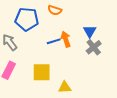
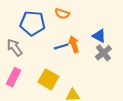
blue triangle: (90, 31) -> (99, 36), turned -32
yellow square: (42, 72) -> (48, 79), turned 30

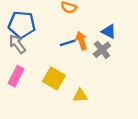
blue pentagon: (33, 23) -> (22, 25), moved
gray cross: (103, 53) -> (102, 50), moved

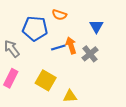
blue pentagon: (22, 25) -> (35, 29), moved
blue triangle: (109, 31) -> (96, 26), moved, turned 32

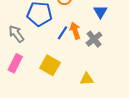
blue line: (58, 48) -> (63, 33), turned -40
yellow triangle: (70, 96) -> (87, 79), moved

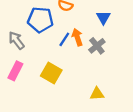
yellow triangle: (87, 79) -> (97, 94), moved

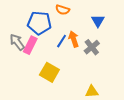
pink rectangle: (15, 71) -> (30, 45), moved

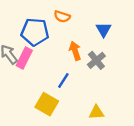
blue line: (62, 41) -> (63, 80), moved
yellow square: (49, 72) -> (47, 104), moved

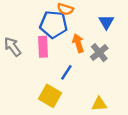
blue pentagon: (35, 32) -> (54, 24), moved
pink rectangle: (24, 58) -> (43, 47), moved, turned -30

